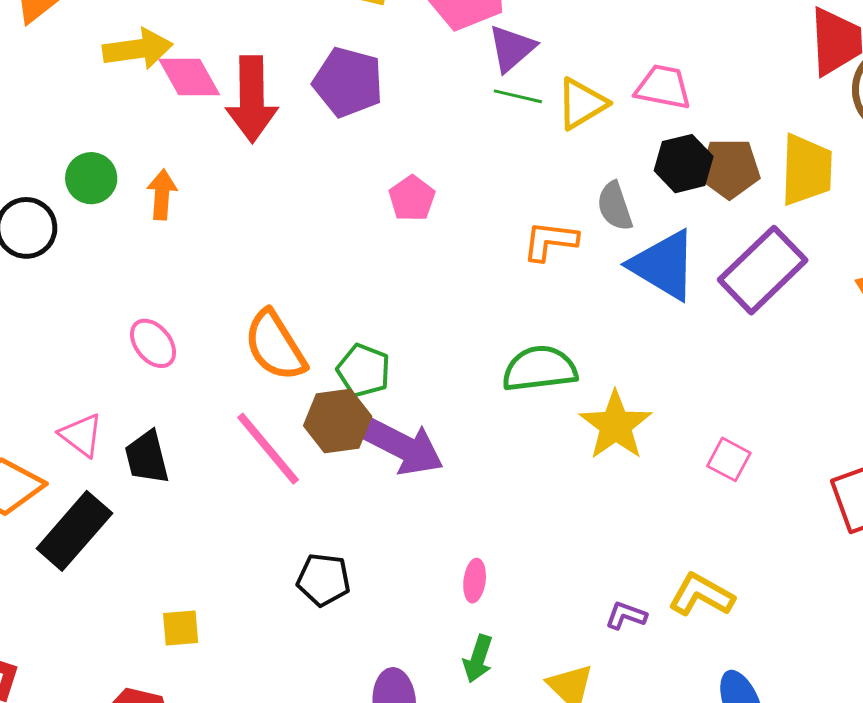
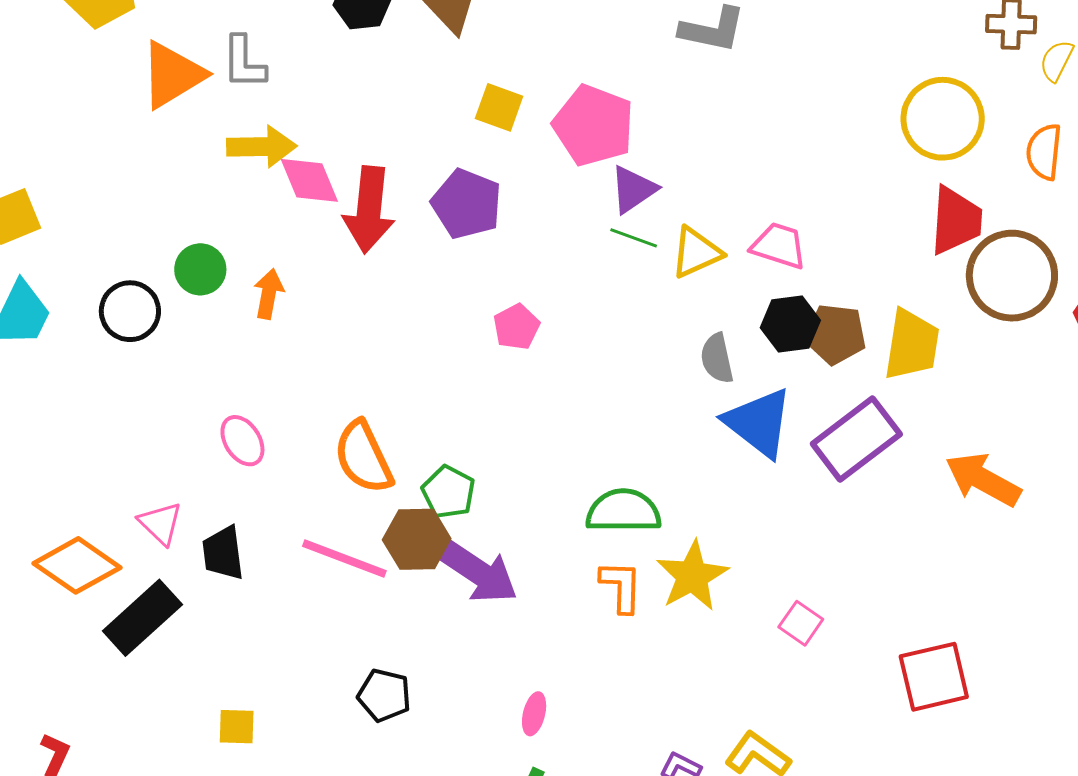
orange L-shape: (550, 241) -> (621, 586), moved, turned 78
pink line: (268, 449) -> (344, 559), turned -36

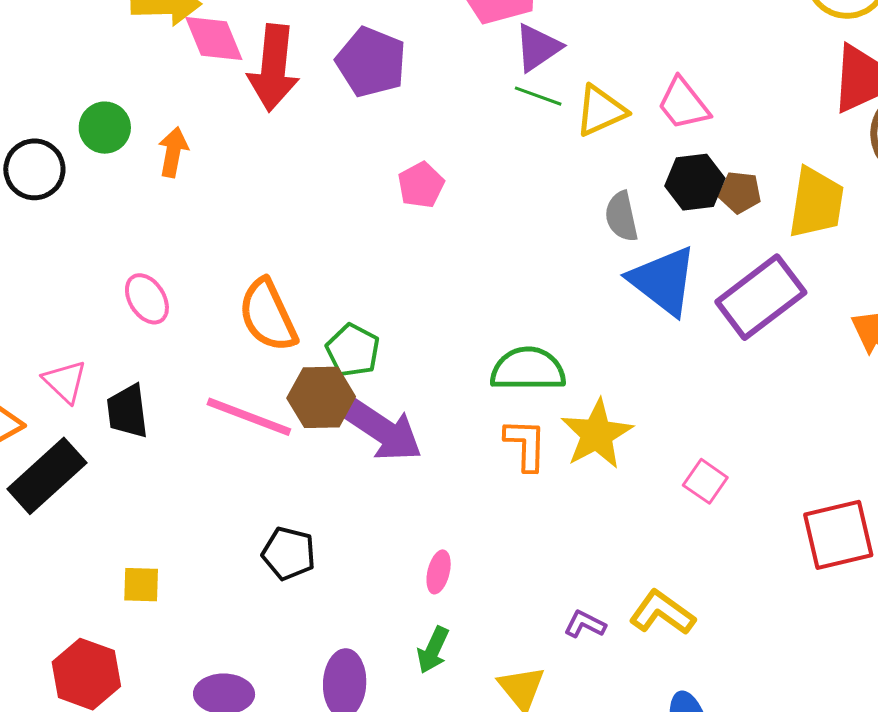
pink trapezoid: (779, 246) -> (683, 104), turned -146
brown pentagon: (835, 334) -> (740, 192), size x0.7

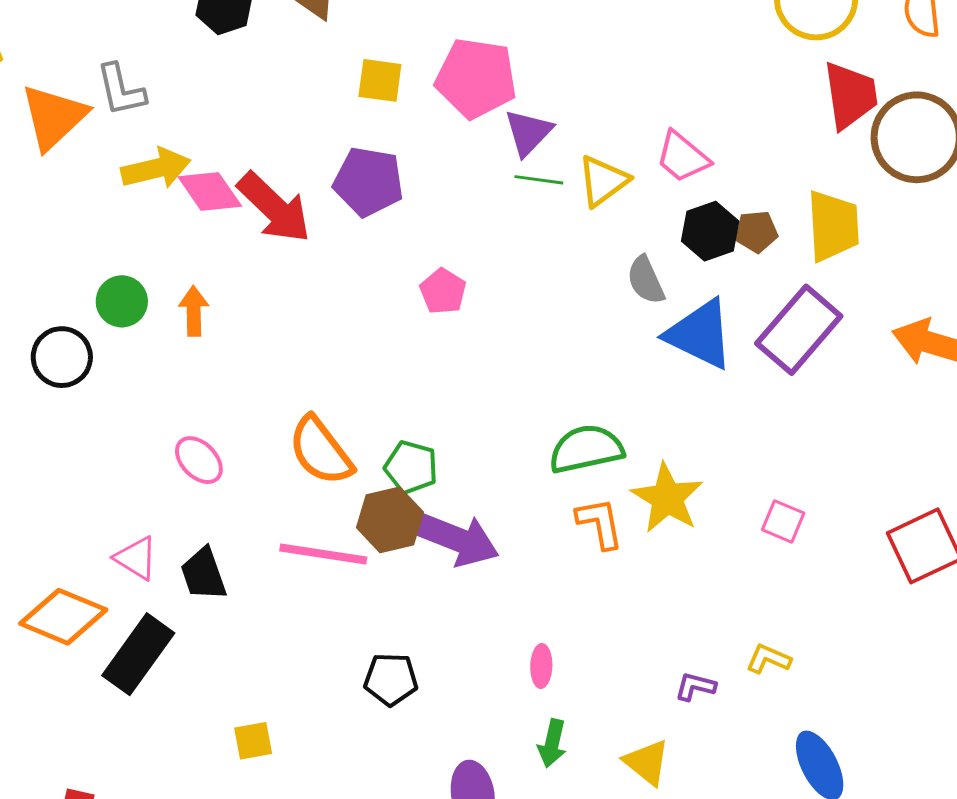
red arrow: (273, 68) -> (274, 208), turned -40
yellow L-shape: (662, 613) -> (768, 659), size x0.7

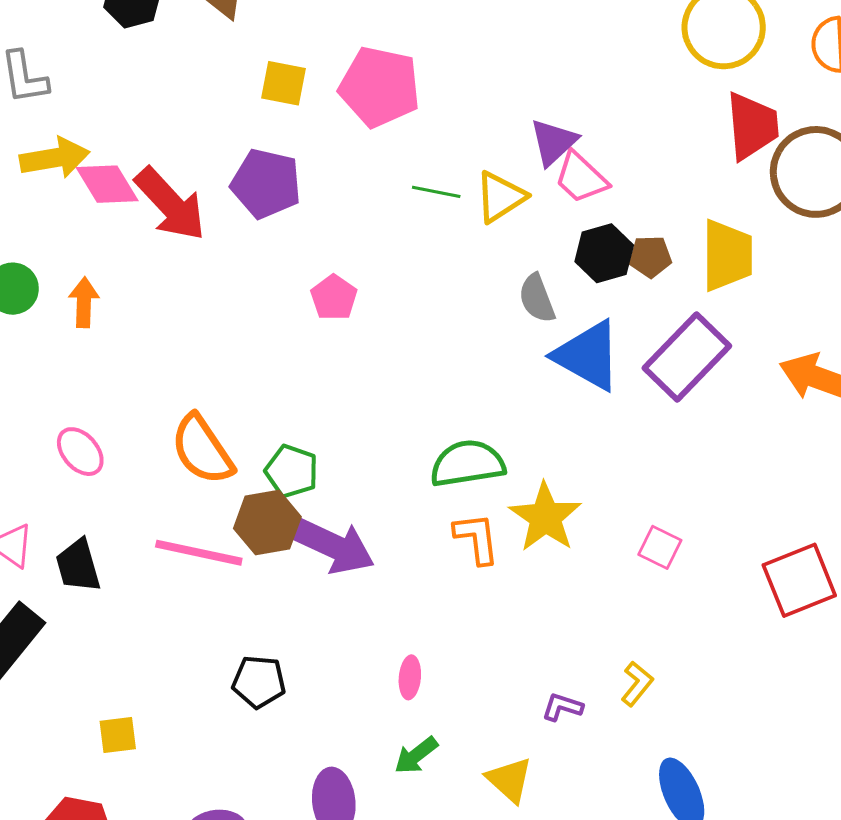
purple triangle: (528, 132) -> (553, 142), moved
yellow L-shape: (768, 659) -> (637, 684), turned 102
green arrow: (552, 743) -> (416, 755), turned 36

